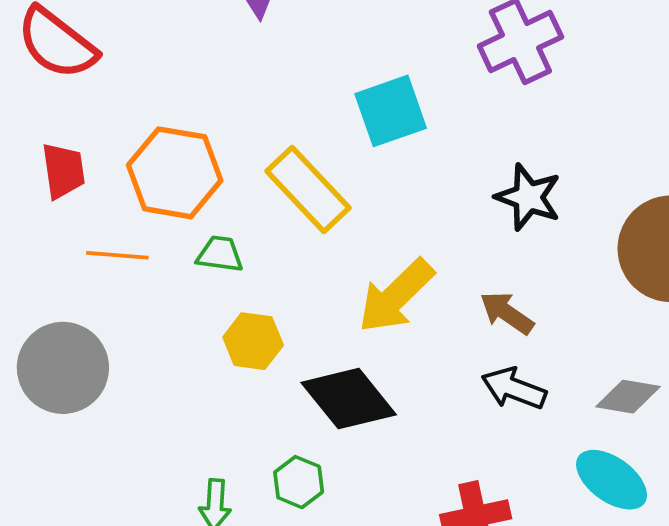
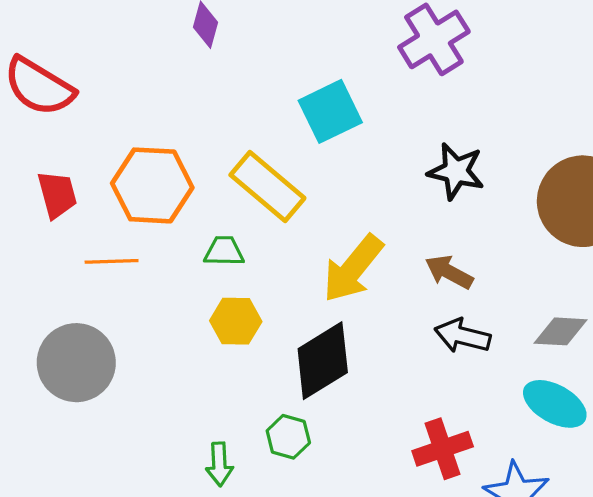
green trapezoid: (220, 254) -> (224, 251), moved
black diamond: (349, 399) -> (323, 361), turned -76

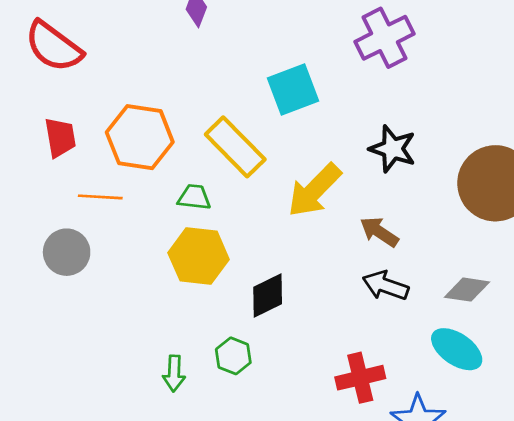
yellow arrow: (353, 269) -> (314, 190), moved
yellow hexagon: (236, 321) -> (199, 256), size x1.4
black diamond: (323, 361) -> (268, 295), size x0.7
gray circle: (76, 363) -> (67, 252), moved, size x0.7

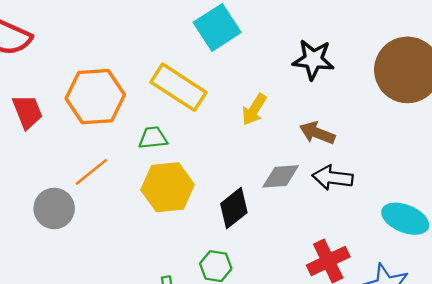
yellow arrow: (314, 190) -> (254, 110), size x0.6
orange line: (100, 197) -> (91, 172), moved, turned -30
gray diamond: (467, 290) -> (281, 176), moved

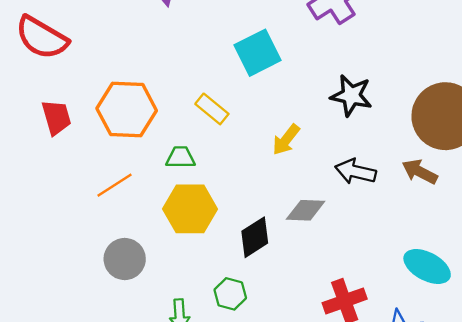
yellow rectangle: (179, 87) -> (212, 109), size x0.6
brown arrow: (317, 133) -> (420, 172), moved
black arrow: (333, 178) -> (355, 172), moved
gray circle: (54, 208) -> (125, 259), moved

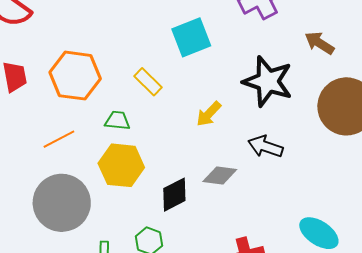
black star: (351, 96) -> (268, 81), size x1.4
brown arrow: (420, 172) -> (319, 43), moved
gray circle: (125, 259) -> (62, 203), size x1.6

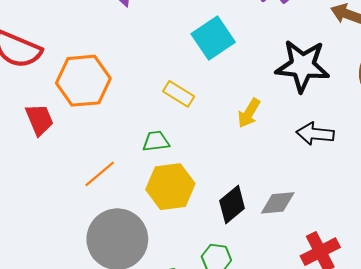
orange hexagon: (75, 76) -> (83, 81), moved
gray diamond: (220, 176) -> (278, 203), moved

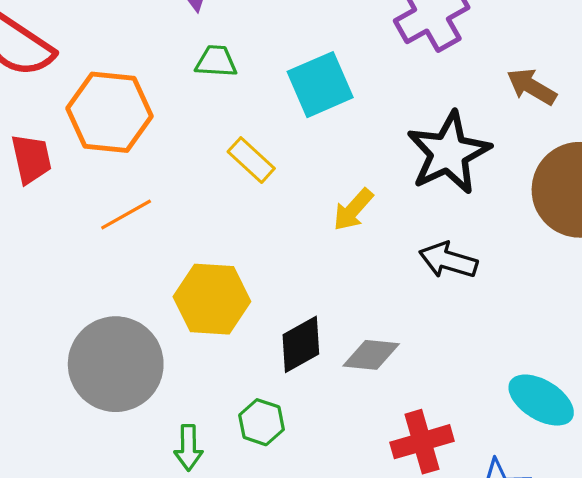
black star: (303, 66) -> (449, 153), turned 30
green trapezoid: (156, 141) -> (216, 61), moved
orange line: (100, 174) -> (126, 214), moved

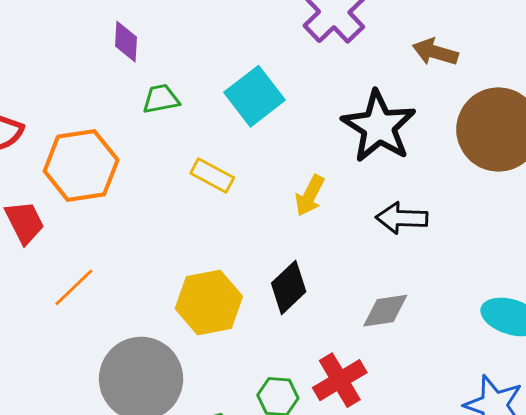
orange line: (126, 214) -> (74, 287), moved
black diamond: (301, 344) -> (289, 287), moved
gray diamond: (371, 355) -> (385, 311), moved
red cross: (422, 442) -> (340, 380), moved

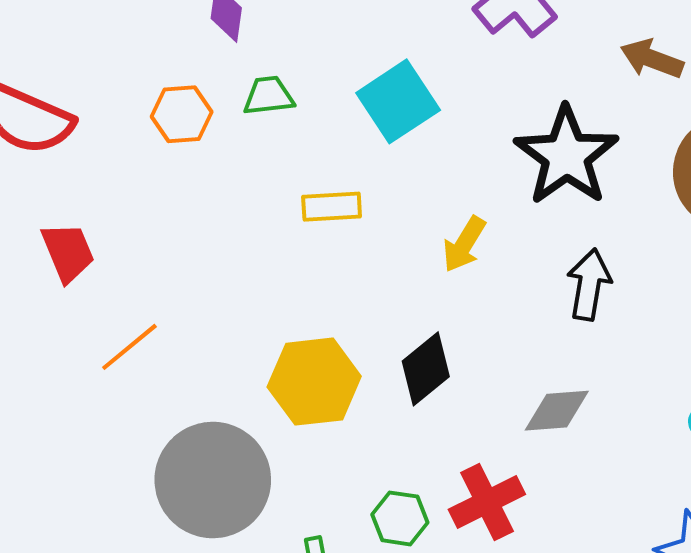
orange hexagon: (81, 166) -> (182, 114), moved, size x0.6
yellow rectangle: (212, 175) -> (332, 207), turned -36
black arrow: (402, 218) -> (589, 285), turned 93

